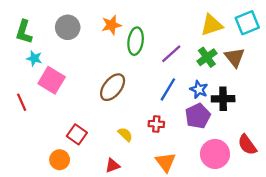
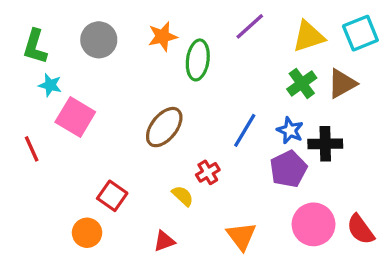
purple line: (171, 54) -> (250, 26), moved
brown triangle: (235, 57) -> (342, 83), turned 40
red cross: (156, 124) -> (208, 172), moved, turned -35
red semicircle: (247, 145) -> (360, 229), moved

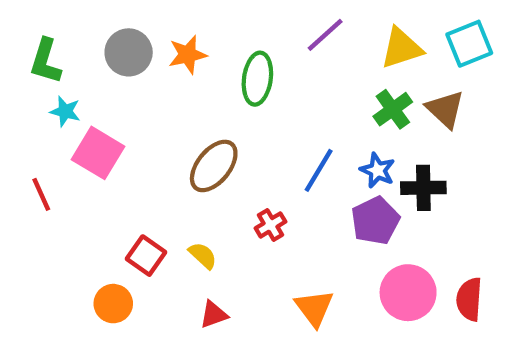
orange star: (163, 36) -> (188, 55), moved
brown triangle: (342, 83) -> (445, 109), turned -48
yellow semicircle: (183, 196) -> (203, 256), moved
red semicircle: (360, 229) -> (469, 299), turned 40

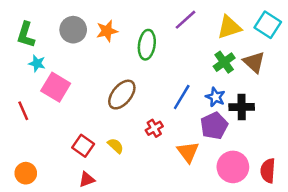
cyan square: (469, 44) -> (268, 25), turned -35
orange circle: (113, 304) -> (26, 173), moved
orange triangle: (314, 308) -> (188, 152), moved
red triangle: (214, 315) -> (87, 179), moved

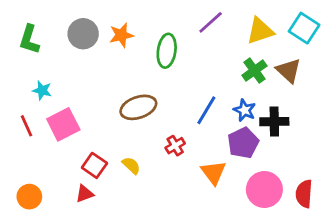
cyan star: (37, 63) -> (42, 90), moved
pink square: (56, 87) -> (63, 124), moved, turned 32
brown ellipse: (122, 95) -> (138, 107), turned 32
red triangle: (87, 179) -> (85, 194), moved

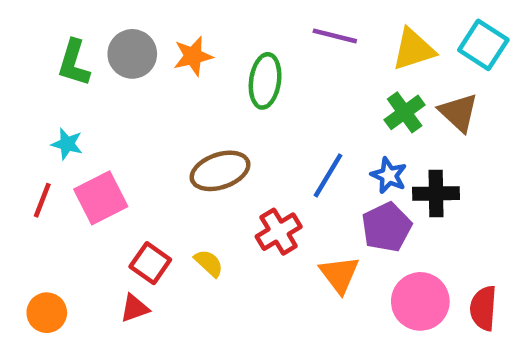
purple line: (211, 22) -> (335, 36), turned 56
green L-shape: (29, 39) -> (74, 63), moved
red line: (26, 126) -> (42, 200), turned 45
red cross: (175, 146) -> (279, 232), size x1.4

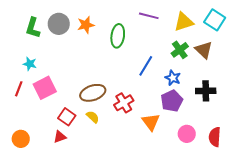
brown ellipse: (220, 171) -> (93, 93), moved
blue line: (328, 175) -> (146, 66), moved
black cross: (436, 193) -> (206, 91), moved
pink circle: (420, 301) -> (187, 134), size x0.7

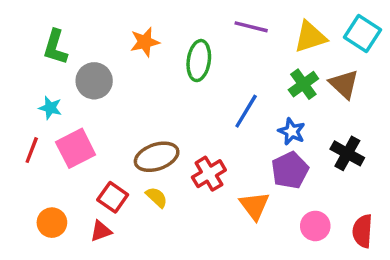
gray circle: (59, 24) -> (94, 81), moved
black cross: (206, 91) -> (347, 153), turned 30
orange circle: (21, 139) -> (52, 223), moved

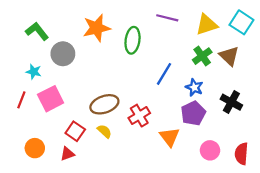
orange star: (145, 42) -> (97, 28), size x1.4
green L-shape: (55, 47) -> (37, 31), turned 125

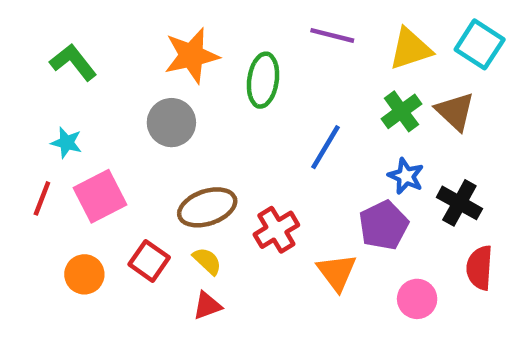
gray circle: (63, 54) -> (171, 123), moved
blue star: (194, 87) -> (406, 176), moved
orange circle: (35, 148) -> (84, 274), moved
red triangle: (67, 154) -> (207, 306), moved
red semicircle: (241, 154) -> (480, 268), moved

